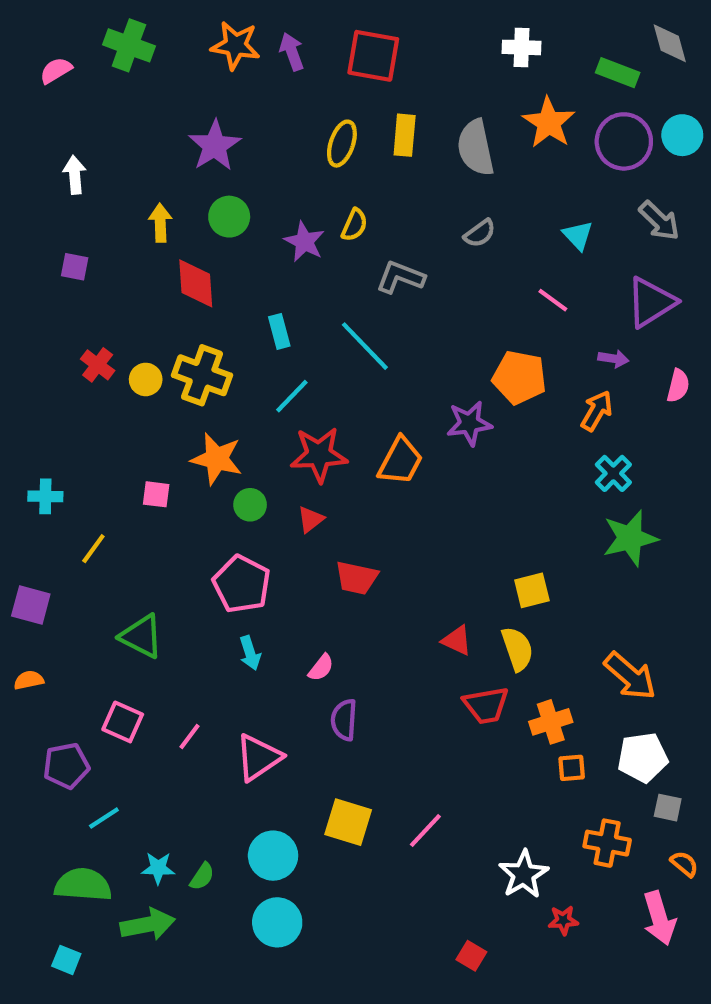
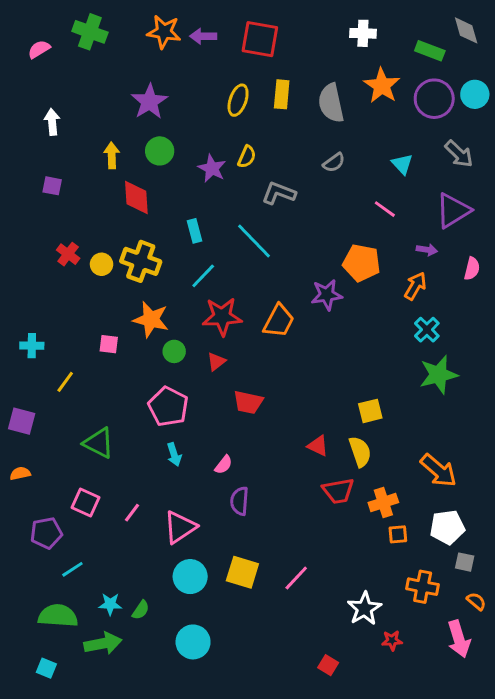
purple arrow: (292, 52) -> (203, 36), turned -70
cyan circle: (273, 856) -> (190, 577), moved

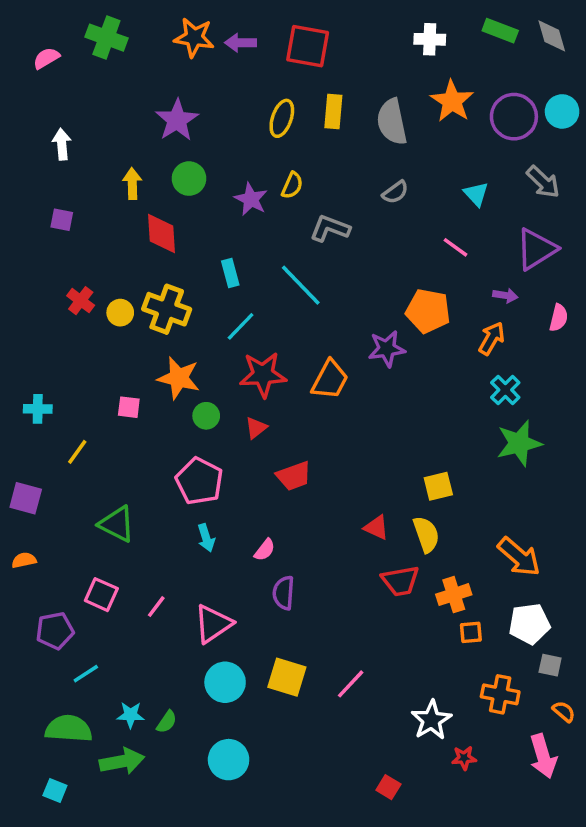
green rectangle: (430, 51) -> (500, 31), moved
red trapezoid: (248, 402) -> (294, 476), turned -32

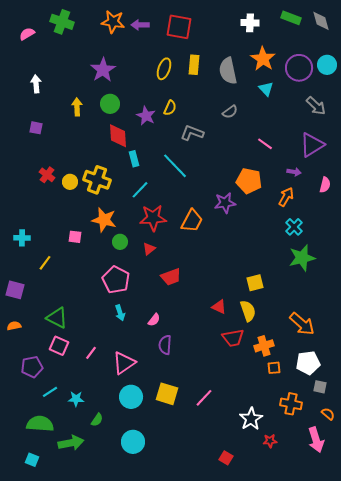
cyan triangle: (476, 194) -> (266, 89), moved
red diamond: (161, 234) -> (118, 136), moved
green triangle: (117, 524) -> (57, 318), moved
cyan star: (131, 715) -> (76, 399), moved

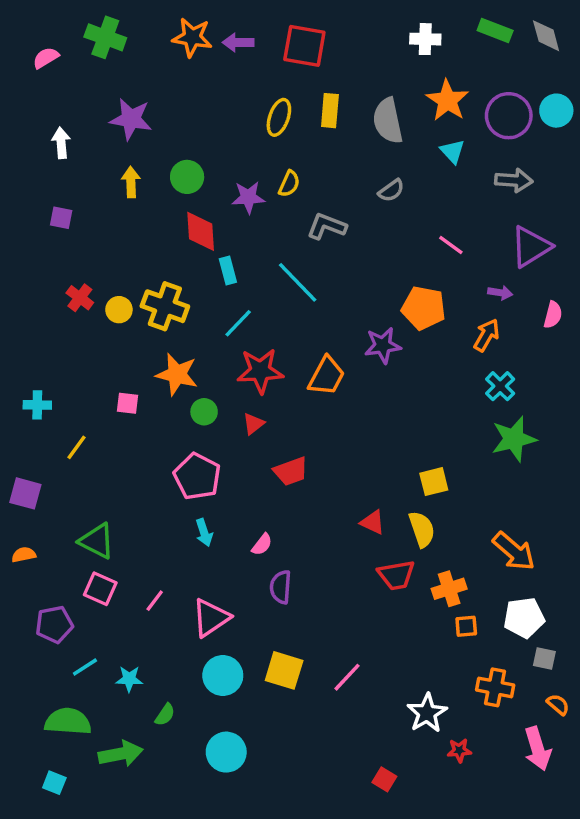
purple star: (103, 70) -> (131, 119), moved, turned -30
gray arrow: (316, 106) -> (514, 180), moved, turned -40
purple star: (146, 116) -> (248, 197), turned -30

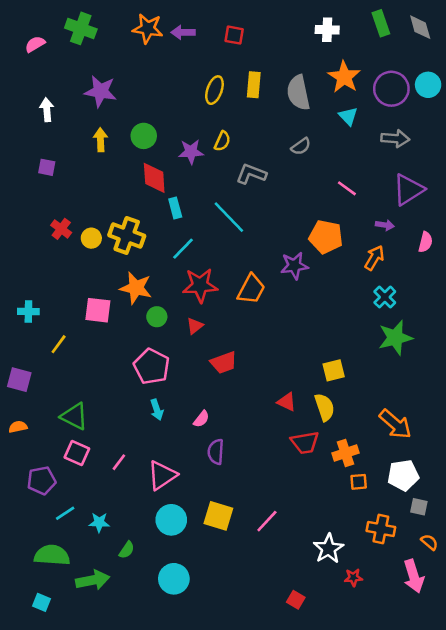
green rectangle: (495, 31) -> (381, 23), turned 50
red square: (304, 46) -> (234, 35), size x0.6
pink square: (127, 403) -> (98, 310), size x1.5

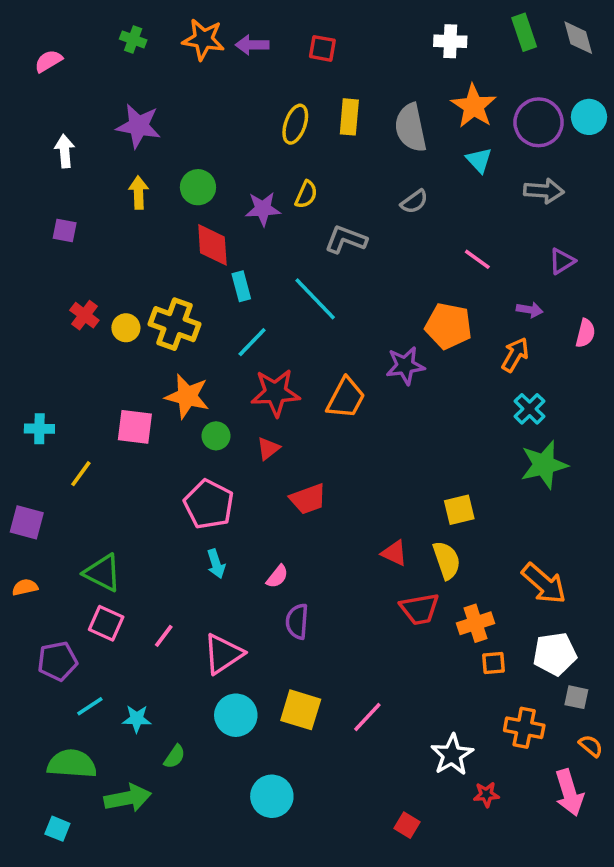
green cross: (81, 28) -> (133, 39), moved, size x0.6
purple triangle: (408, 190) -> (562, 261), size x0.6
cyan circle: (174, 579) -> (272, 796), moved

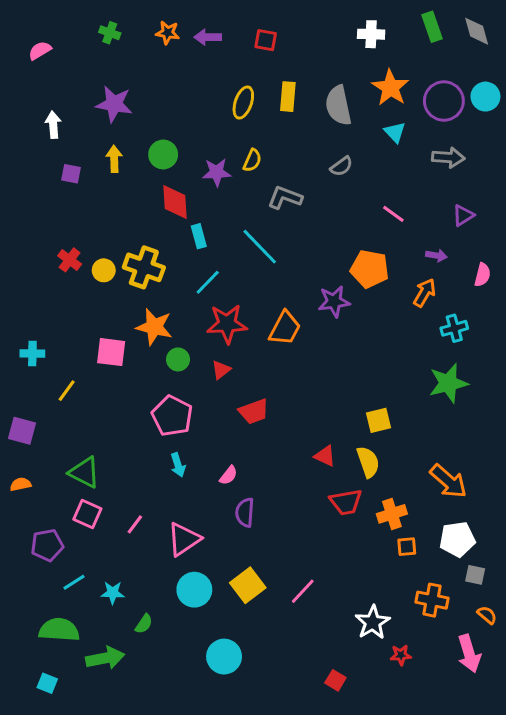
orange star: (203, 39) -> (168, 33), size x0.7
purple square: (65, 230) -> (71, 174), moved
cyan cross: (530, 409) -> (454, 328), moved, turned 30
yellow square: (301, 710) -> (248, 585), turned 36

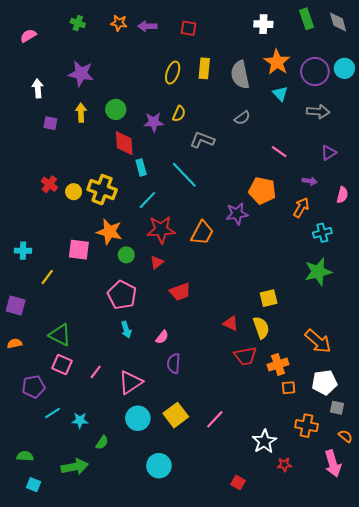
green semicircle: (59, 630) -> (25, 456), moved, size x0.6

